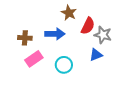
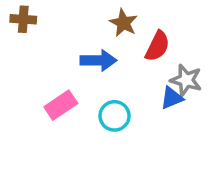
gray star: (103, 35) -> (186, 80), moved
brown cross: (25, 38) -> (23, 19), moved

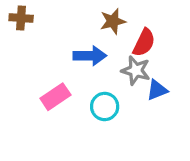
brown star: (123, 23) -> (113, 21), turned 30
gray star: (186, 80) -> (136, 70), moved

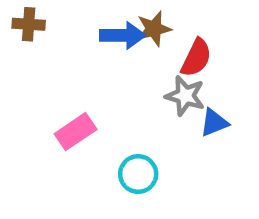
blue arrow: (90, 56) -> (123, 35), moved
cyan circle: (105, 107) -> (138, 174), moved

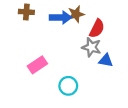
brown cross: (29, 24) -> (26, 12), moved
blue triangle: (214, 123) -> (106, 60), turned 32

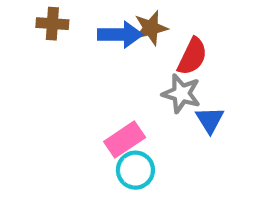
blue triangle: (106, 60) -> (210, 120), turned 48
pink rectangle: (37, 65) -> (125, 140), moved

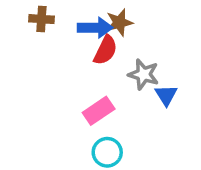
red semicircle: (192, 56) -> (105, 50), moved
cyan circle: (135, 170) -> (107, 152), moved

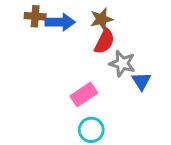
blue arrow: (95, 28) -> (60, 22), moved
red semicircle: (105, 50) -> (104, 41), moved

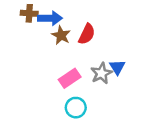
brown star: (102, 19) -> (61, 35), moved, turned -30
gray star: (122, 63) -> (101, 73), moved, turned 30

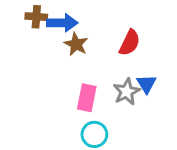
red semicircle: (87, 34) -> (130, 43), moved
pink rectangle: (70, 78) -> (87, 98), turned -45

